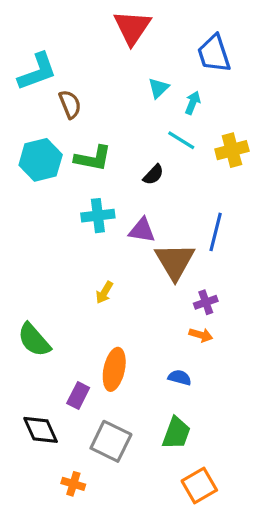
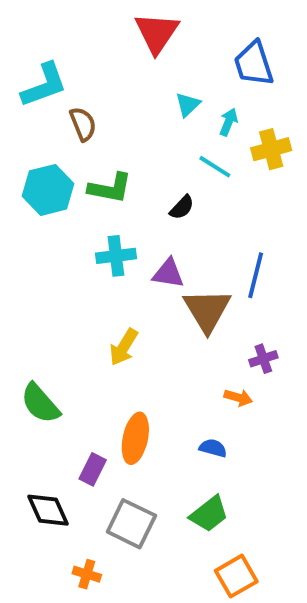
yellow cross: (232, 150) -> (271, 149), moved
yellow arrow: (104, 292) -> (124, 347), size x1.4
purple cross: (206, 302) -> (263, 359), moved
green trapezoid: (176, 433) -> (209, 514), turned 32

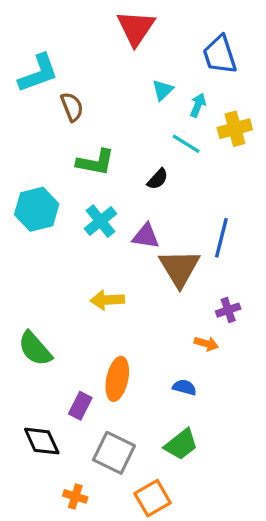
cyan hexagon: (48, 190) -> (37, 209), moved
cyan cross: (116, 256) -> (100, 221), turned -32
yellow arrow: (124, 347) -> (107, 300), turned 56
orange square: (236, 576) -> (153, 498), moved

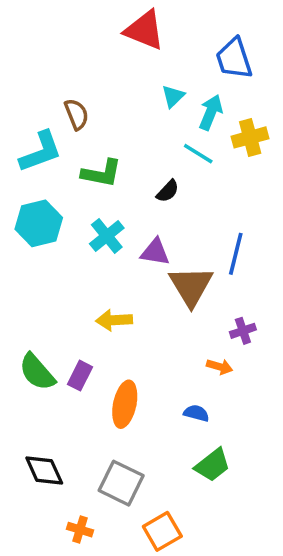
red triangle: (136, 28) -> (144, 30), turned -42
cyan L-shape: (38, 73) -> (41, 152), moved
cyan arrow: (198, 105) -> (211, 112), size x1.4
purple rectangle: (80, 406) -> (80, 376), moved
green trapezoid: (181, 444) -> (212, 465), moved

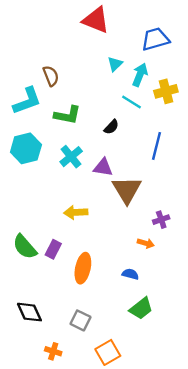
blue trapezoid: (234, 59) -> (155, 39), turned 92
blue line: (236, 254) -> (156, 146), moved
gray square: (121, 483) -> (81, 320), size x0.7

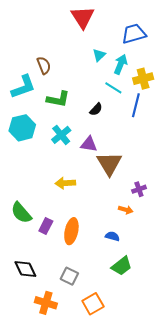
red triangle: (96, 20) -> (83, 17), turned 35
blue line: (156, 146) -> (136, 105), moved
purple rectangle: (53, 249) -> (46, 226), moved
orange cross: (53, 351) -> (46, 303), size x1.5

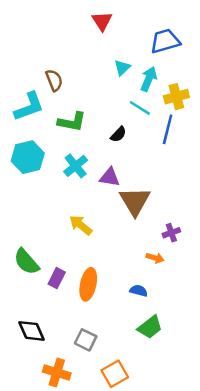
red triangle: (83, 17) -> (102, 21), size x0.7
yellow arrow: (65, 183) -> (81, 225), turned 42

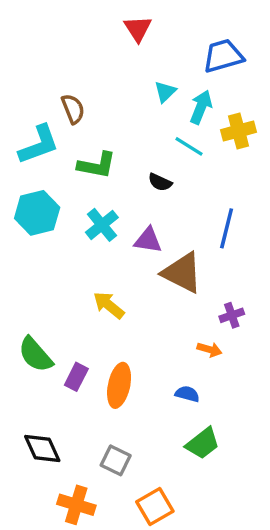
blue line: (168, 129) -> (227, 228), moved
black semicircle: (118, 134) -> (160, 182), turned 72
brown triangle: (135, 201) -> (182, 273), turned -32

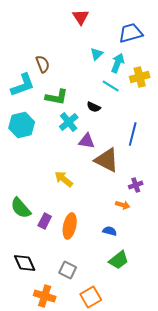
cyan cross: (102, 225) -> (69, 122), moved

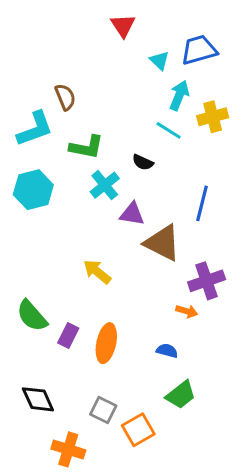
cyan triangle: (97, 54) -> (159, 61), moved, turned -32
purple cross: (136, 185) -> (207, 281), size x1.6
orange square: (91, 297) -> (138, 430), moved

